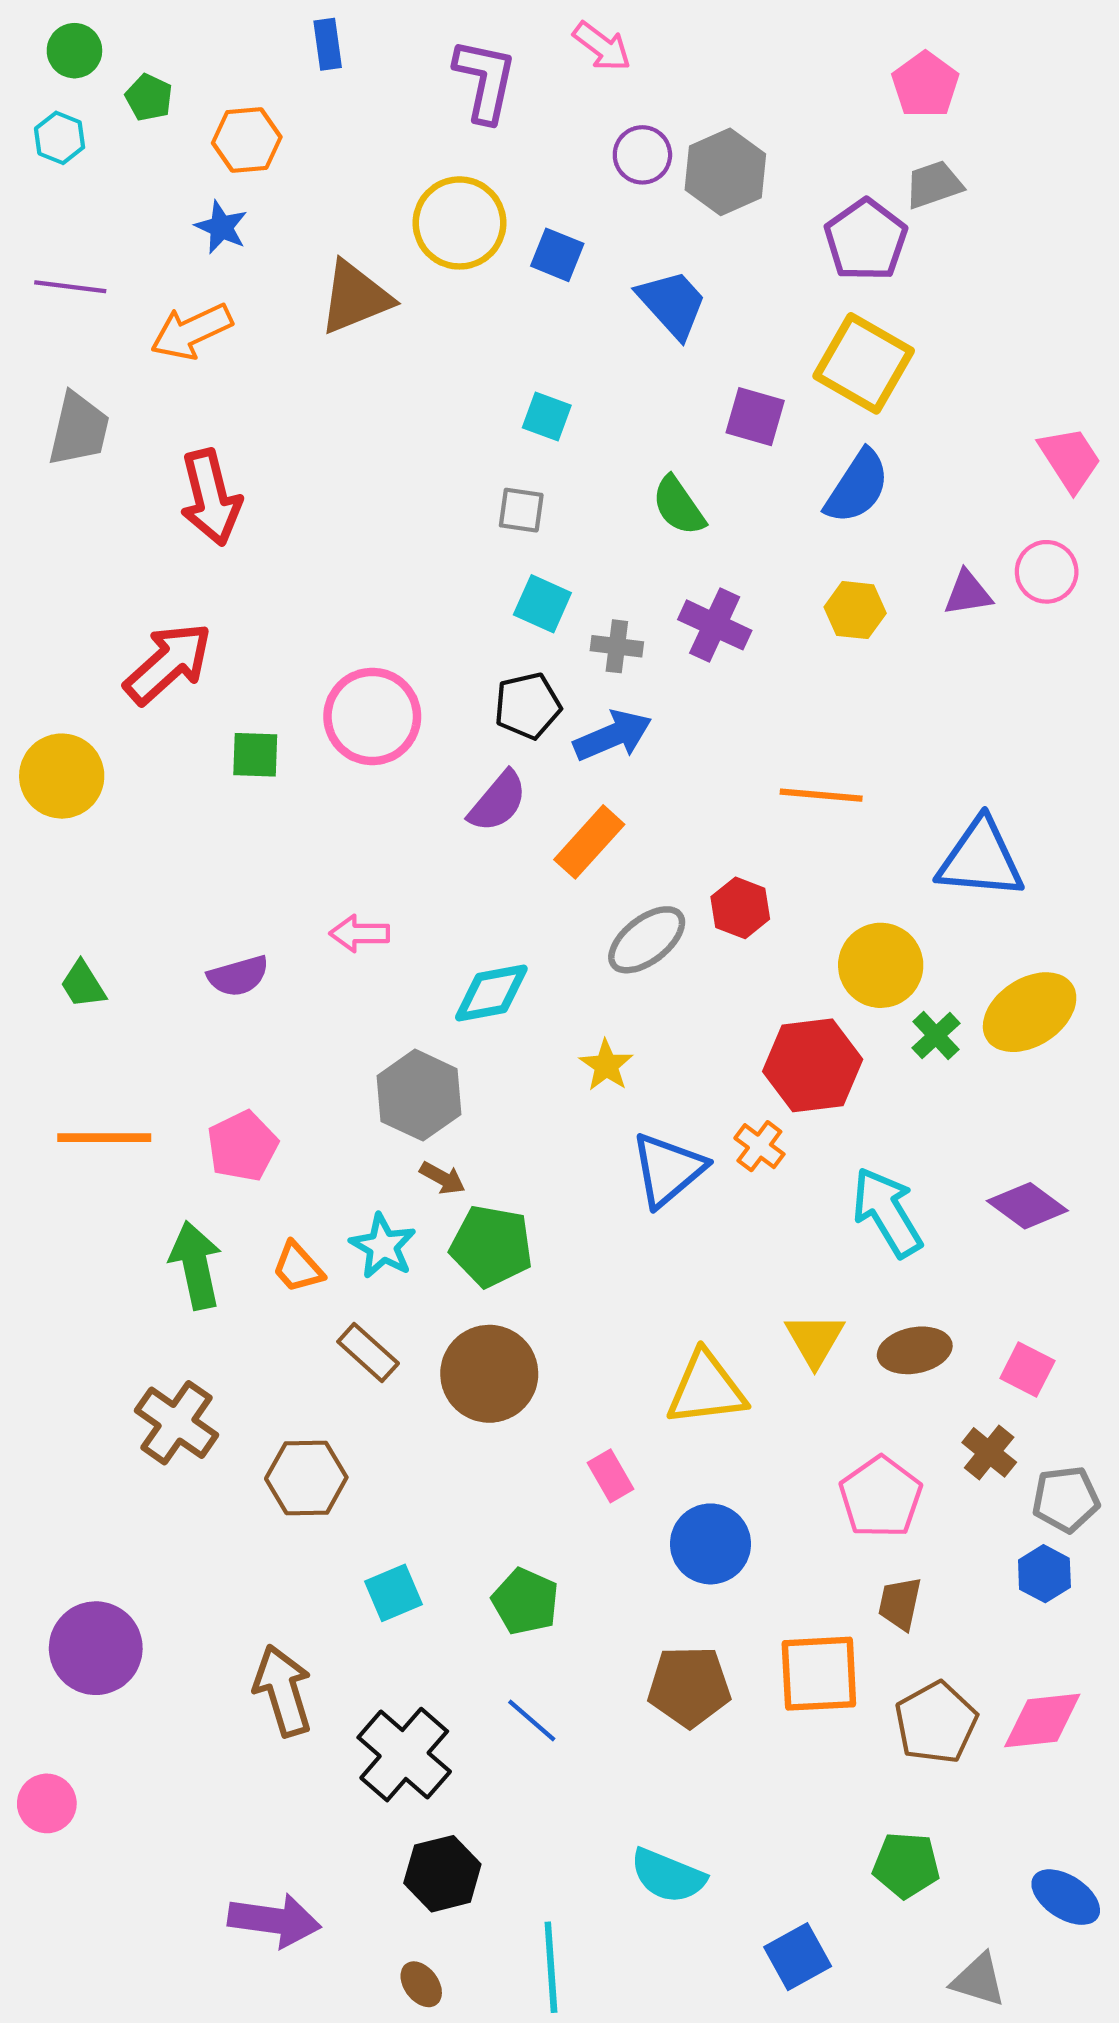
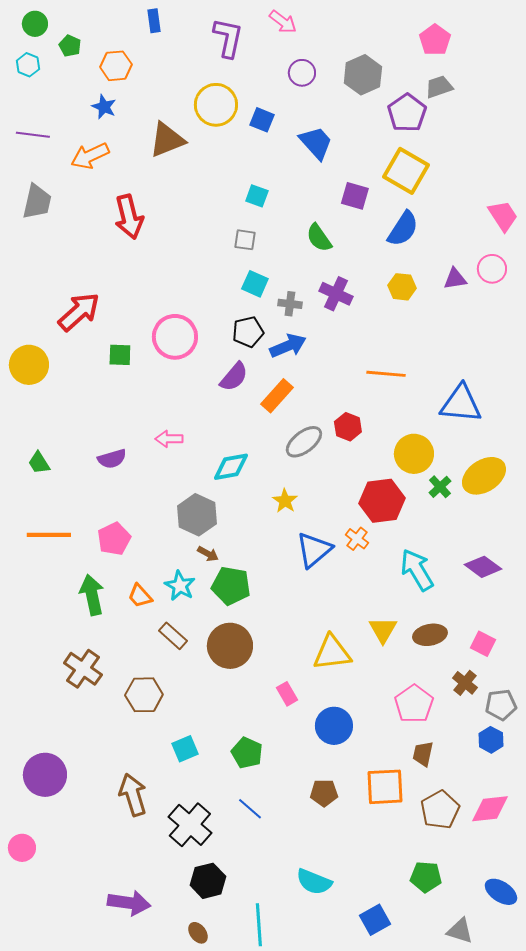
gray hexagon: (725, 172) -> (363, 75), moved
red arrow: (211, 497) -> (129, 217), moved
brown pentagon: (689, 1686) -> (324, 793), size x0.7

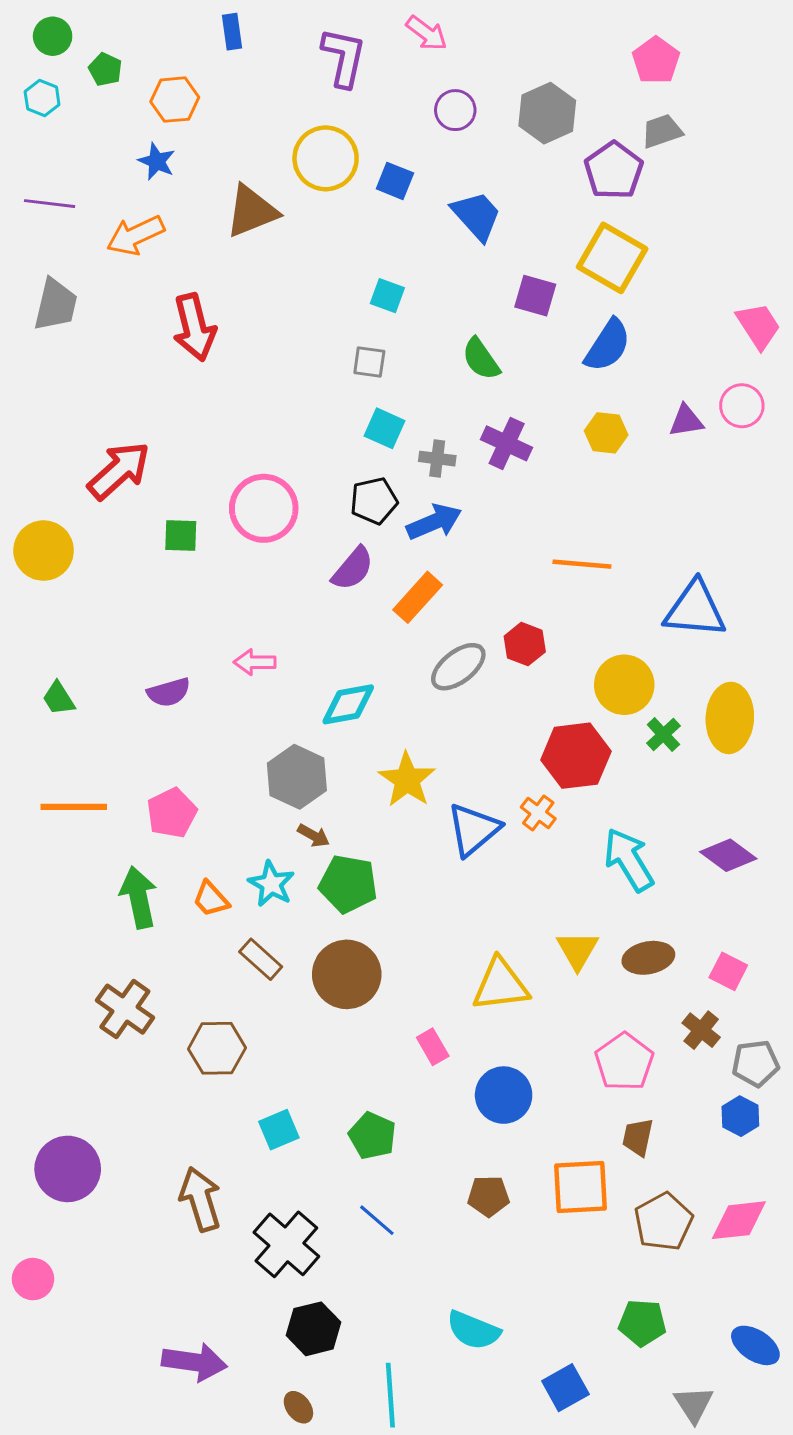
yellow ellipse: (484, 476) -> (730, 718), turned -54
yellow star: (285, 501) -> (407, 780), moved, size x1.5
gray triangle: (460, 931) -> (694, 1404), turned 40

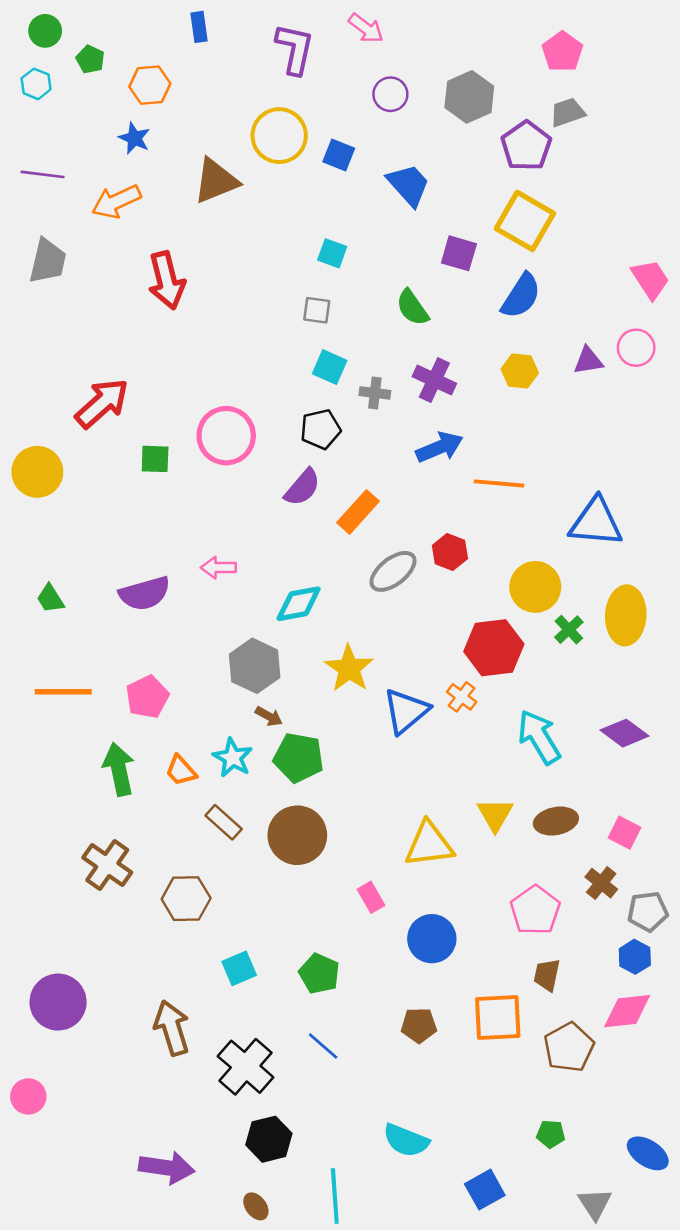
blue arrow: (434, 522) -> (440, 447), moved
purple semicircle: (169, 692) -> (145, 593), size x1.4
pink diamond: (739, 1220) -> (627, 1011), moved
green pentagon: (642, 1323) -> (551, 1134), size x0.7

